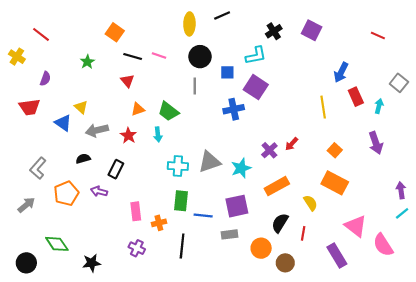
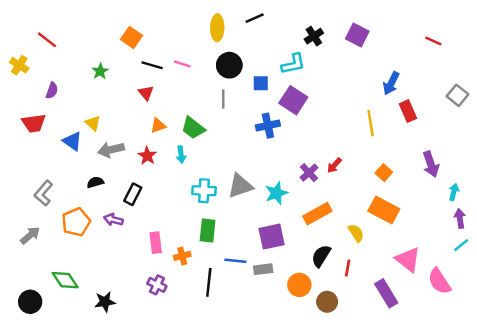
cyan arrow: (379, 106) -> (454, 192), moved
blue line: (203, 216) -> (235, 261), moved

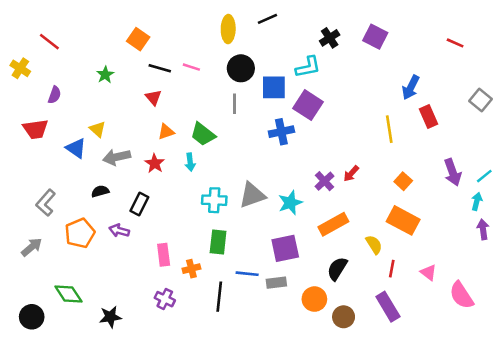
blue square: (261, 83) -> (274, 87), size x1.5
cyan line: (461, 245) -> (484, 176), moved
pink triangle: (408, 260) -> (428, 272), size x0.6
red line: (348, 268) -> (392, 269), moved
purple rectangle: (386, 293) -> (388, 307), moved

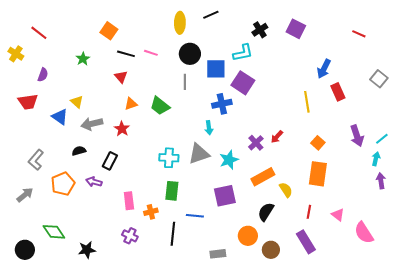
cyan arrow: (190, 162) -> (209, 128), moved
orange rectangle: (403, 220) -> (318, 174), turned 70
yellow semicircle: (374, 245) -> (286, 190), moved
gray rectangle: (276, 283) -> (218, 254), moved

